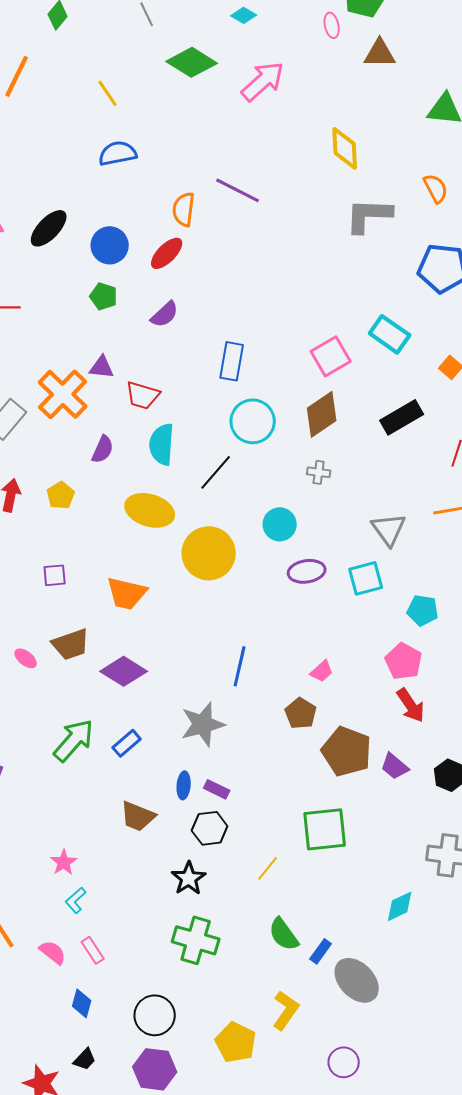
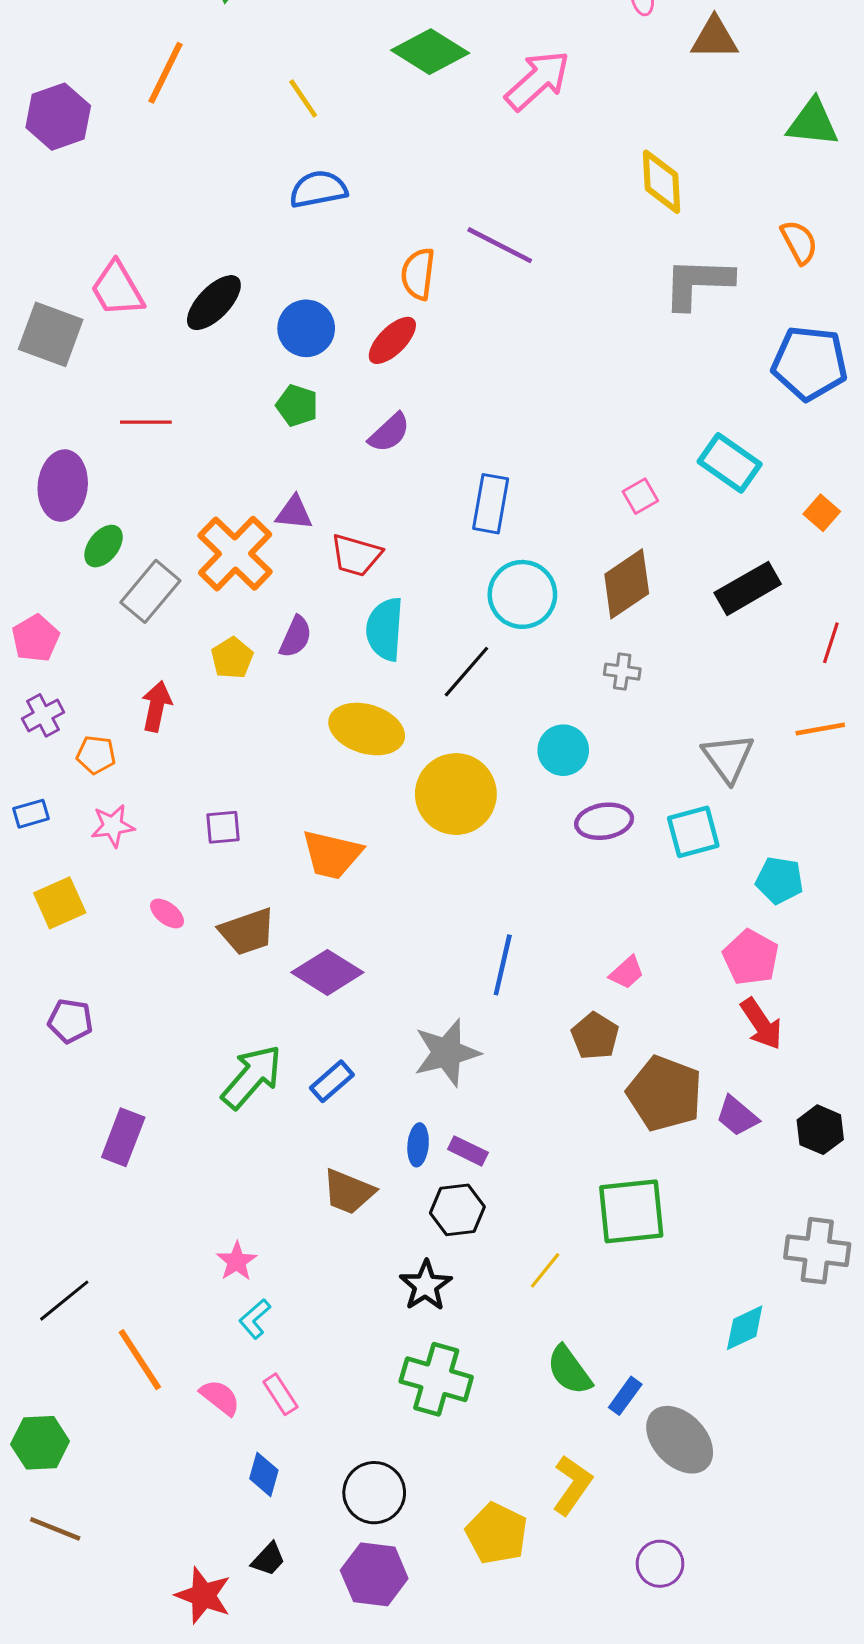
pink square: (331, 356) -> (640, 496), size x0.6
yellow pentagon: (61, 495) -> (232, 658), moved
pink ellipse: (26, 658) -> (167, 913), moved

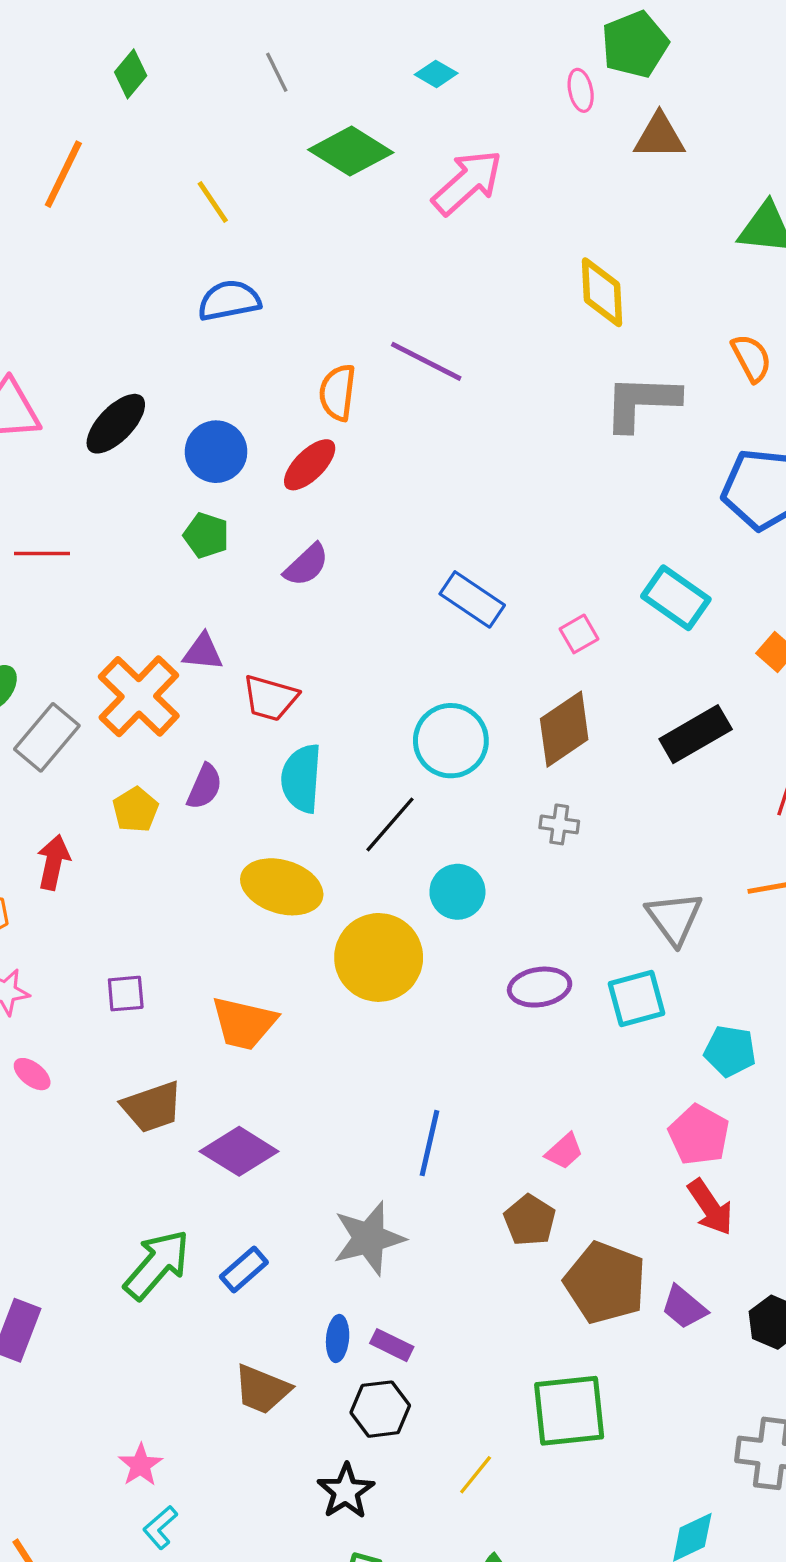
blue rectangle: (491, 504) -> (472, 599), moved, turned -66
cyan circle: (563, 750) -> (457, 892), moved
pink ellipse: (167, 913) -> (32, 1074), moved

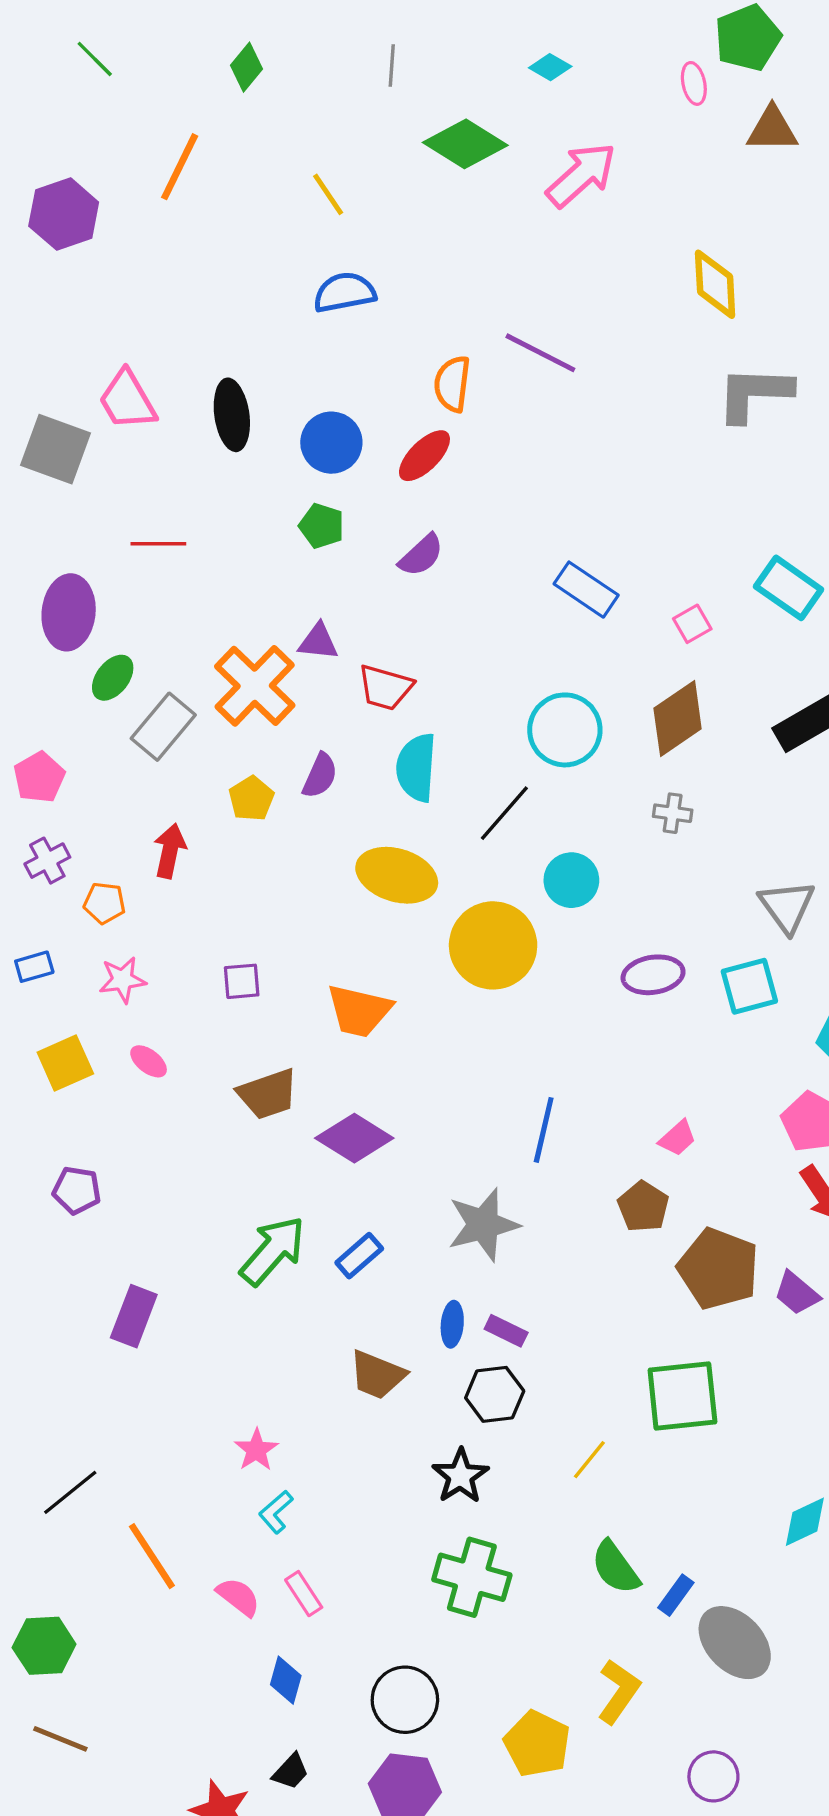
gray line: (277, 72) -> (392, 65), turned 30
black ellipse: (116, 424) -> (232, 415), turned -52

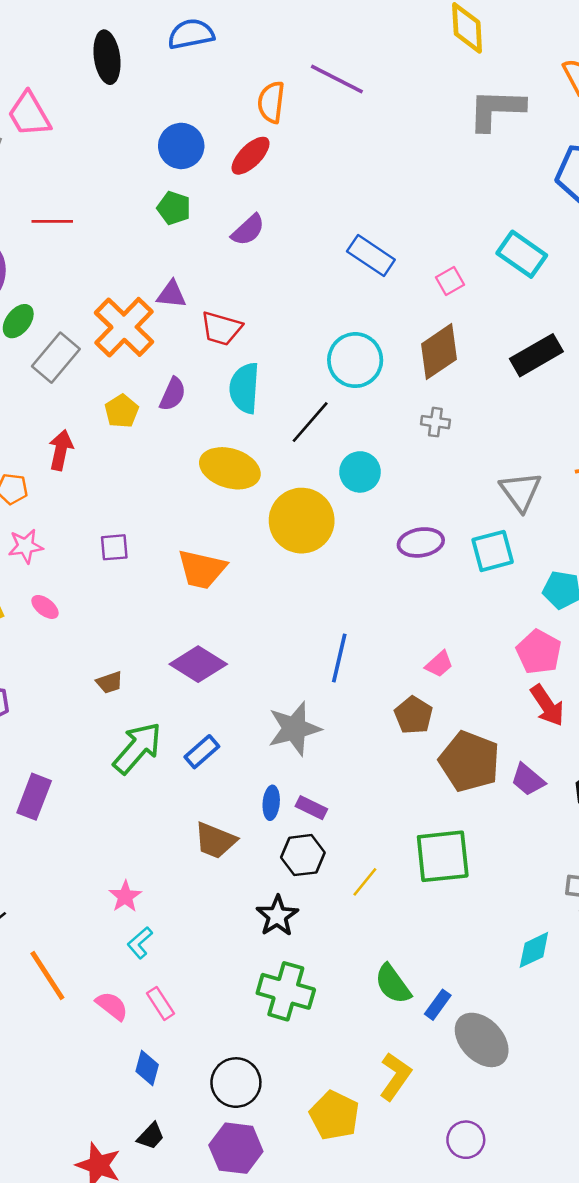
black ellipse: (232, 415) -> (107, 57), moved
brown trapezoid: (268, 1094) -> (109, 682), moved, size x0.6
yellow line: (589, 1460) -> (365, 882), moved

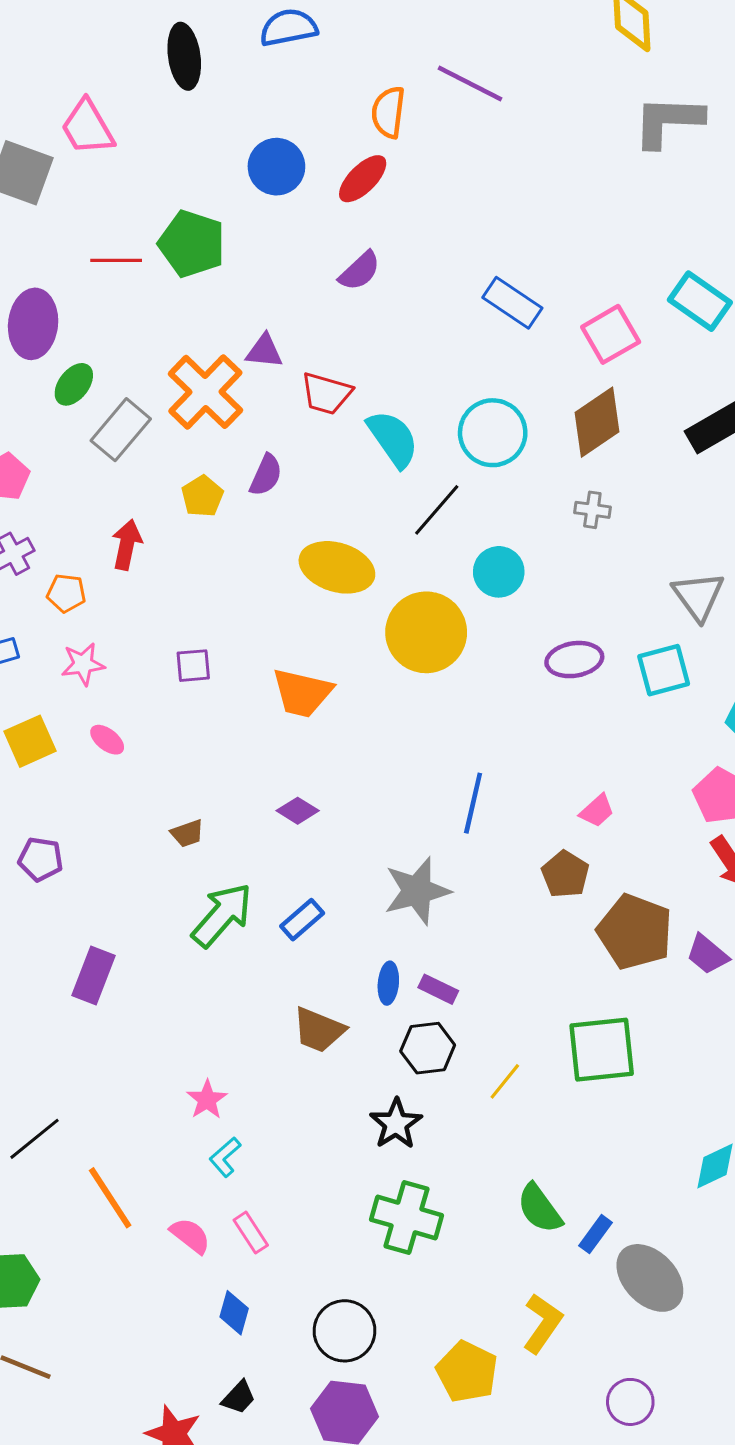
green pentagon: (174, 208) -> (192, 244), moved, size x1.6
pink square: (450, 281) -> (611, 334), size x1.6
cyan semicircle: (244, 388) -> (393, 439), moved, turned 141
purple diamond: (198, 664) -> (298, 811), size x0.6

